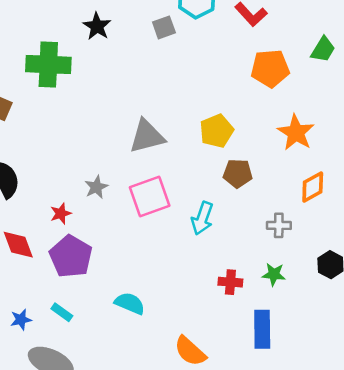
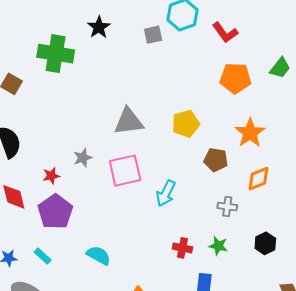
brown pentagon: (238, 173) -> (216, 160), moved

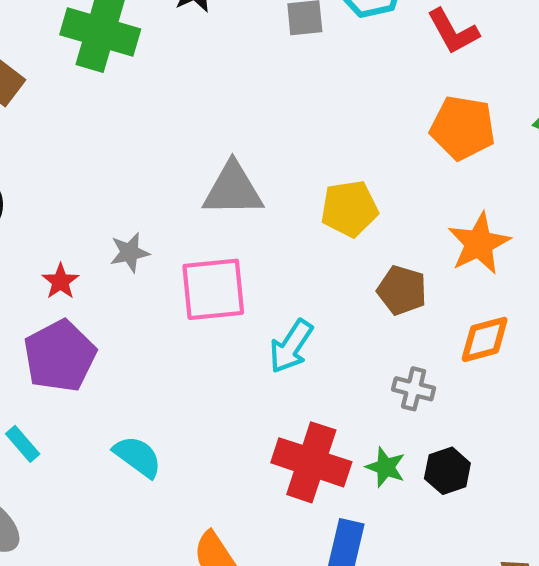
red star: (51, 176) -> (60, 281), turned -30
black hexagon: (265, 243) -> (447, 471), moved
red cross: (182, 248) -> (311, 462), size x1.8

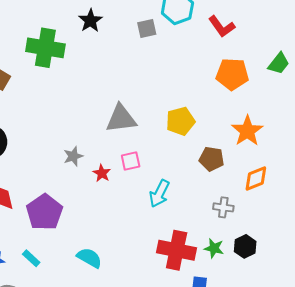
red star: (60, 281) -> (102, 173), moved
pink square: (213, 289) -> (131, 161), moved, size x0.6

